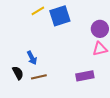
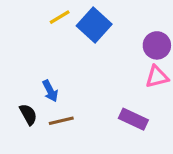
blue square: (60, 16) -> (94, 25), turned -30
purple rectangle: (85, 76) -> (133, 119), turned 36

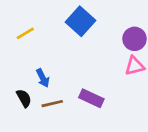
yellow line: (60, 17) -> (25, 33), moved
purple rectangle: (133, 119) -> (91, 98), moved

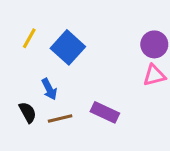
blue square: (81, 21) -> (68, 47), moved
yellow line: (25, 33) -> (29, 38), turned -30

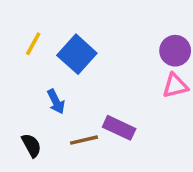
black semicircle: (28, 112) -> (31, 145), moved
brown line: (60, 119) -> (84, 140), moved

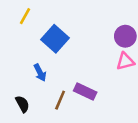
yellow line: (33, 44) -> (25, 16), moved
brown line: (84, 140) -> (60, 100), turned -54

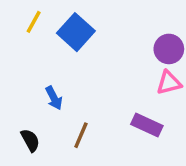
blue square: (55, 39) -> (76, 32), moved
purple rectangle: (85, 91) -> (147, 125), moved

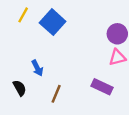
black semicircle: (30, 140) -> (20, 88), moved

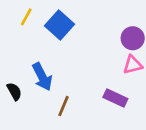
blue arrow: (37, 68) -> (42, 77), size x1.5
black semicircle: (20, 88) -> (14, 91), moved

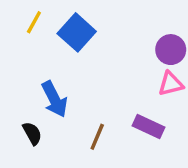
black semicircle: (14, 91) -> (32, 133), moved
brown line: (64, 106) -> (97, 137), moved

